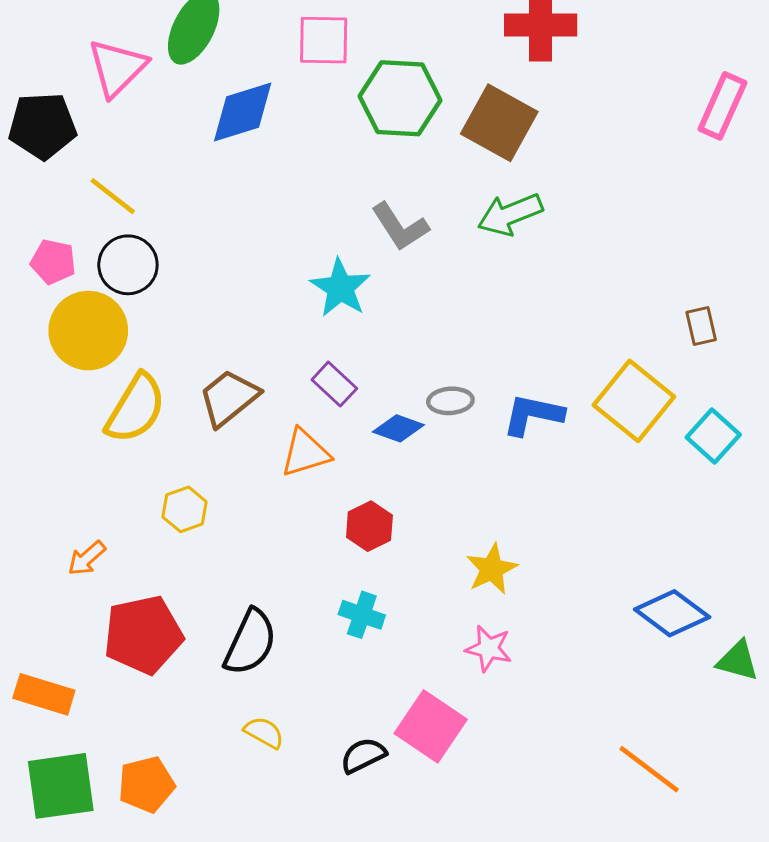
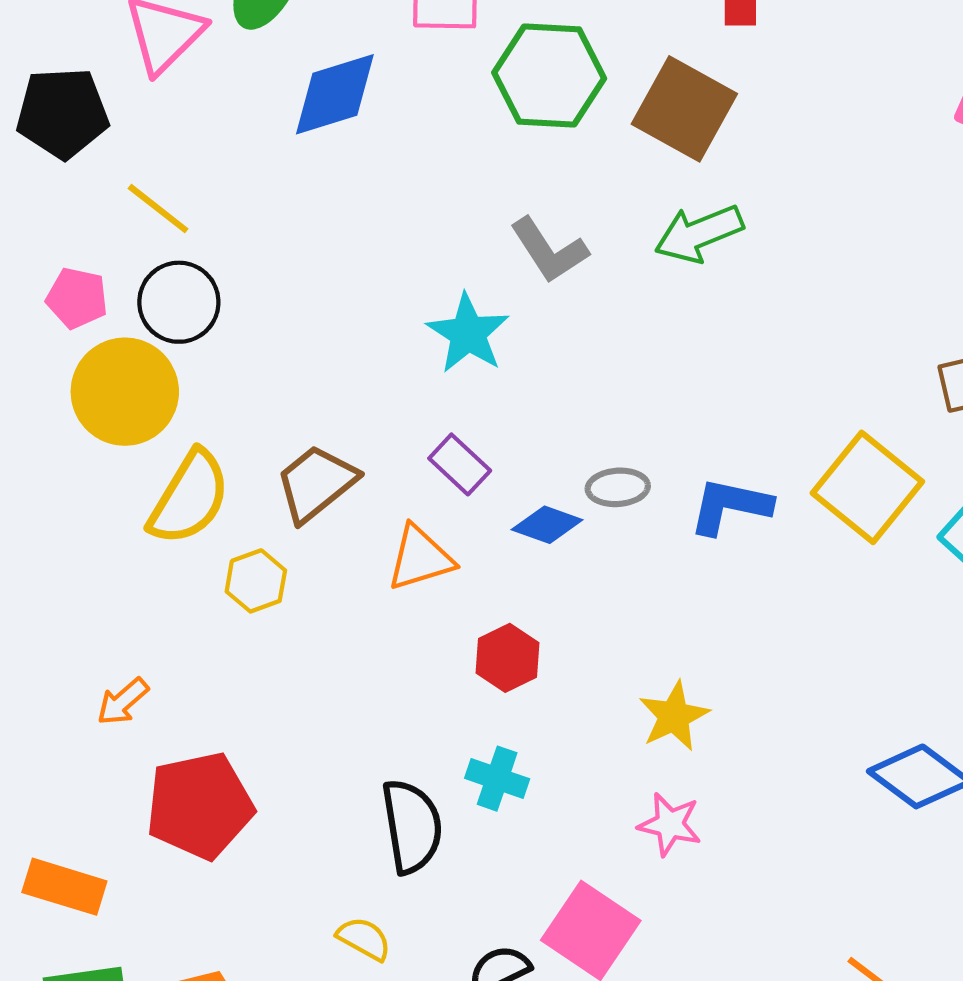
yellow hexagon: (185, 509) -> (256, 581), moved
black semicircle: (250, 642) -> (412, 826), moved, turned -34

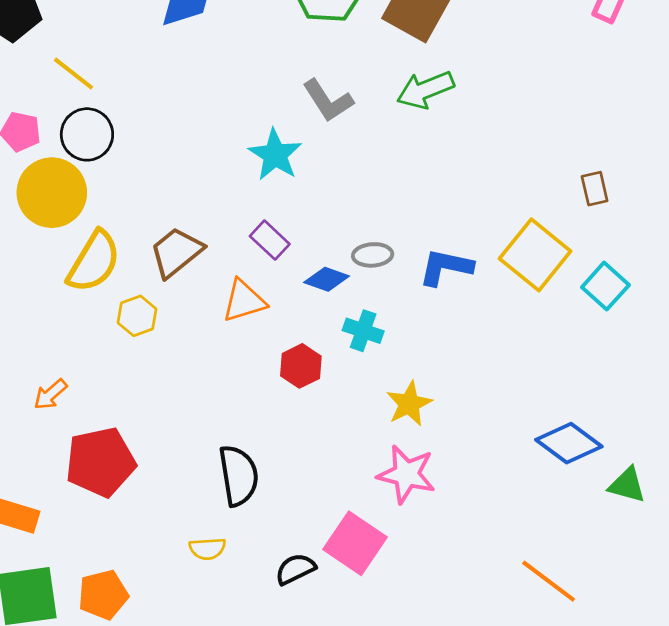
cyan cross: (497, 779) -> (363, 331), moved
pink star: (670, 824) -> (406, 474), size x1.4
yellow semicircle: (364, 939) -> (207, 549), turned 147

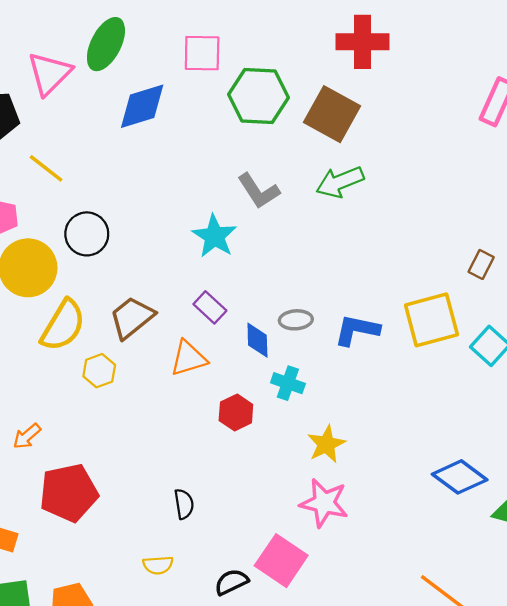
black circle: (87, 134) -> (87, 234), moved
brown rectangle: (595, 189) -> (481, 264), turned 40
yellow square: (535, 255) -> (431, 320), turned 36
blue diamond: (327, 279) -> (257, 340), turned 69
black semicircle: (239, 476) -> (184, 504), size x0.6

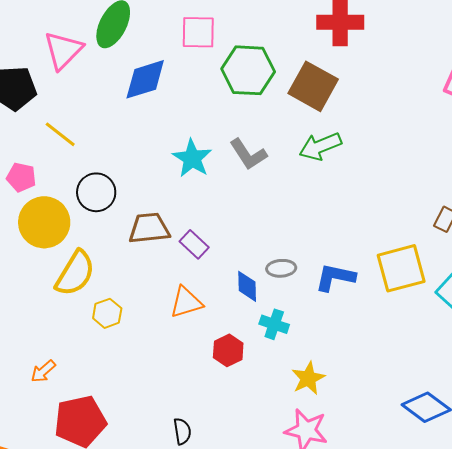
cyan star: (214, 236) -> (192, 158), moved
purple rectangle: (210, 307) -> (194, 244), moved
brown trapezoid: (132, 318) -> (149, 228), moved, turned 33

